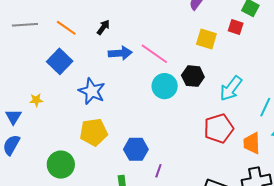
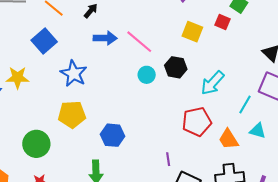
cyan circle: (165, 86) -> (147, 75), size x0.7
yellow star: (36, 100) -> (18, 78), size x1.6
orange trapezoid: (252, 143) -> (228, 139), turned -35
purple line: (158, 171) -> (168, 159), moved, turned -32

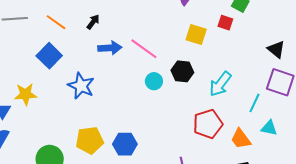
yellow pentagon: (72, 114) -> (90, 140), moved

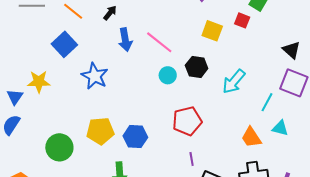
blue arrow: (110, 48) -> (125, 40), turned 80
red pentagon: (208, 124) -> (187, 121), moved

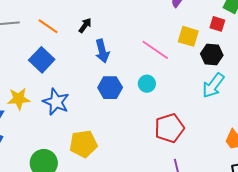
pink line: (159, 42) -> (155, 50), moved
black hexagon: (197, 67) -> (212, 54), moved
blue star: (95, 76) -> (56, 102), moved
blue hexagon: (135, 137) -> (110, 88), moved

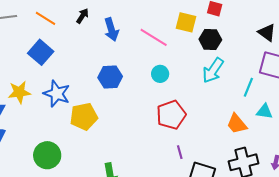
blue arrow: (102, 51) -> (111, 29), moved
cyan circle: (147, 84) -> (160, 74), moved
yellow pentagon: (83, 144) -> (84, 116), moved

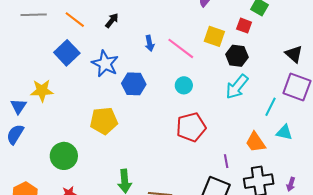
blue arrow: (111, 29) -> (150, 43), moved, size x0.7
blue star: (57, 94) -> (105, 64), moved
purple line: (180, 152) -> (226, 161), moved

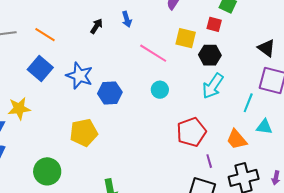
black arrow: (112, 20) -> (96, 26), moved
blue arrow: (150, 43) -> (127, 19), moved
red pentagon: (191, 127) -> (191, 132), moved

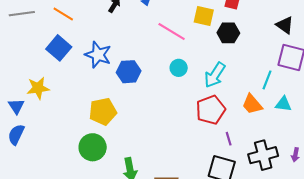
cyan arrow: (213, 86) -> (215, 75), moved
orange trapezoid: (237, 139) -> (252, 104), moved
green circle: (47, 171) -> (93, 147), moved

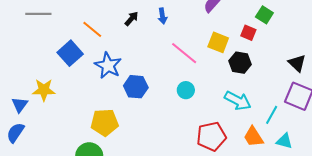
orange line: (63, 14) -> (92, 29), moved
cyan arrow: (215, 75) -> (238, 101), moved, turned -104

